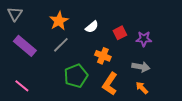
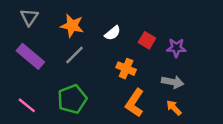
gray triangle: (15, 14) -> (29, 17), moved
orange star: (59, 21) -> (72, 26), turned -30
red square: (120, 33) -> (147, 40), turned -32
green pentagon: (76, 76) -> (72, 99), moved

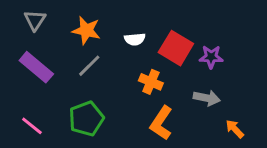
white semicircle: (113, 33) -> (135, 39), turned 35
red square: (147, 40) -> (176, 48), size x1.6
orange arrow: (174, 108) -> (235, 129), moved

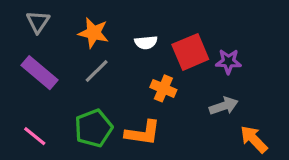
red square: (176, 48) -> (190, 52), turned 36
gray arrow: (207, 98) -> (224, 106), turned -30
orange L-shape: (161, 123) -> (143, 133), moved, turned -116
orange arrow: (235, 129) -> (254, 139), size x1.4

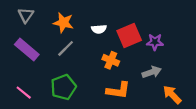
orange L-shape: (143, 133) -> (118, 90), moved

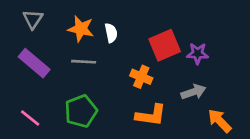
white semicircle: (99, 29) -> (111, 33), moved, turned -96
gray line: (66, 48) -> (84, 62), turned 48

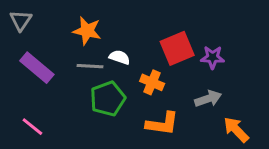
gray triangle: (33, 19) -> (21, 20), moved
white semicircle: (111, 33) -> (120, 57), moved, turned -60
green pentagon: (81, 111) -> (108, 99), moved

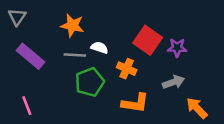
red square: (177, 48) -> (148, 40), turned -32
pink line: (32, 127) -> (27, 106), turned 30

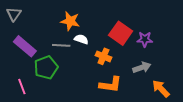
orange star: (72, 25) -> (70, 21), moved
green pentagon: (90, 82) -> (46, 67), moved

